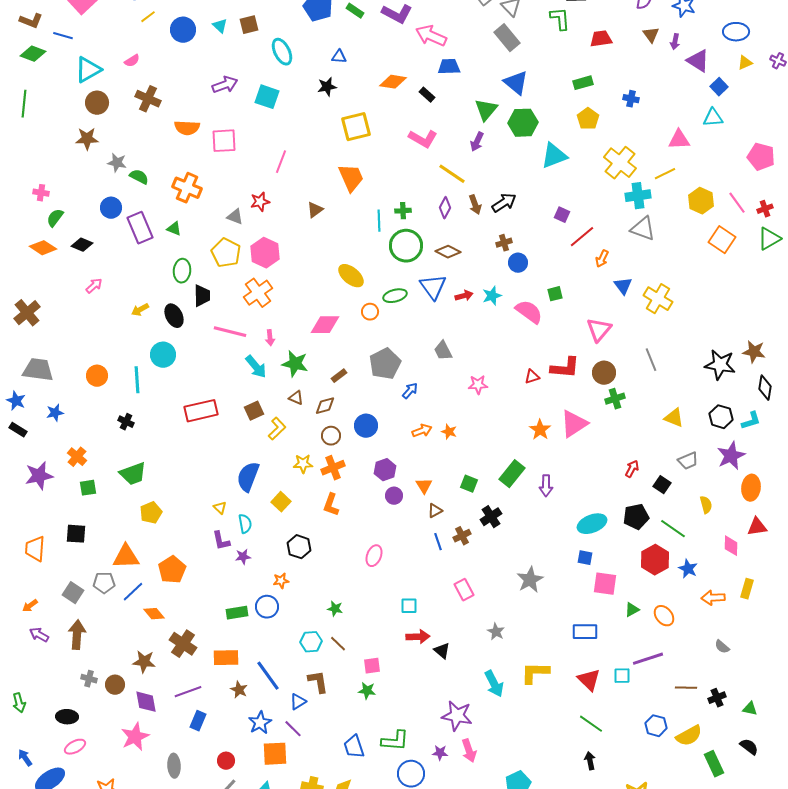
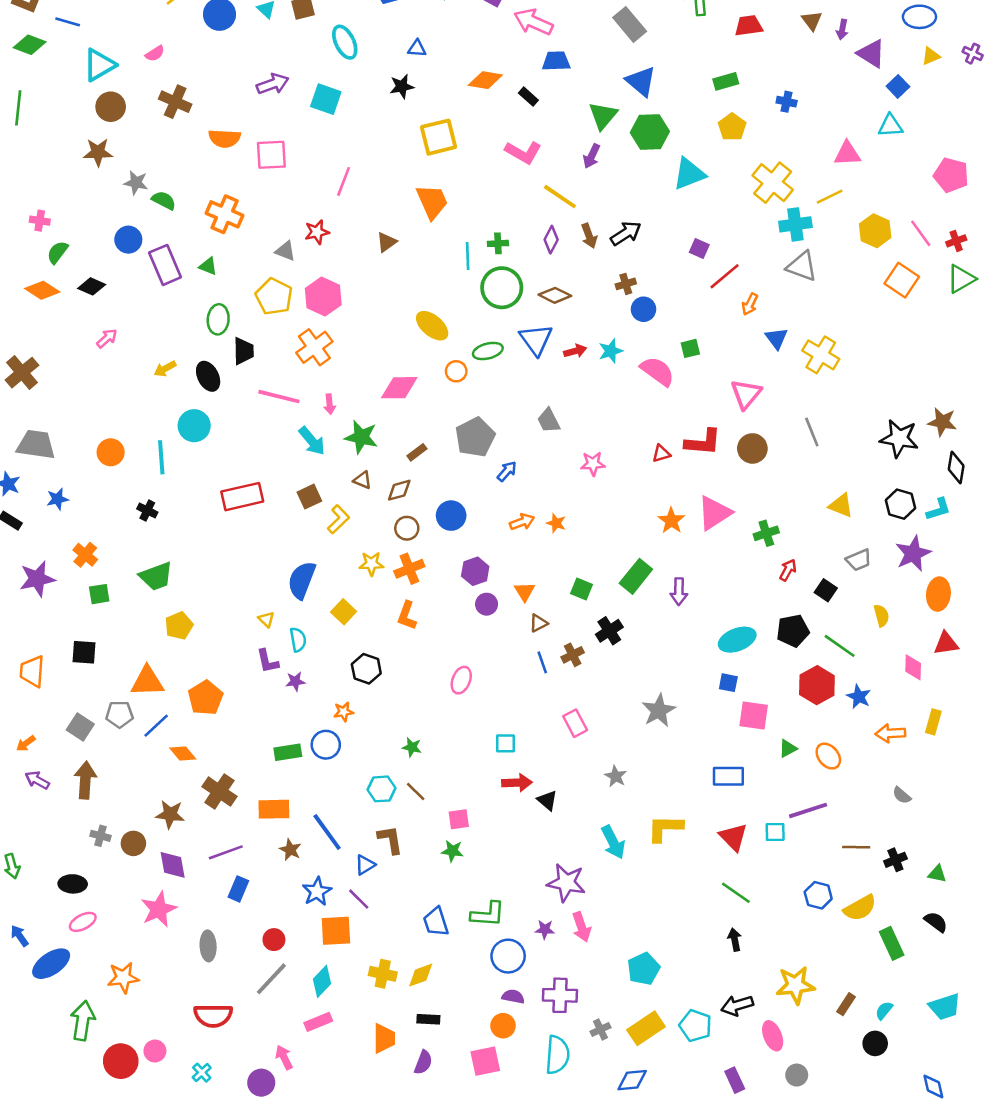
green cross: (615, 399) -> (766, 533), moved

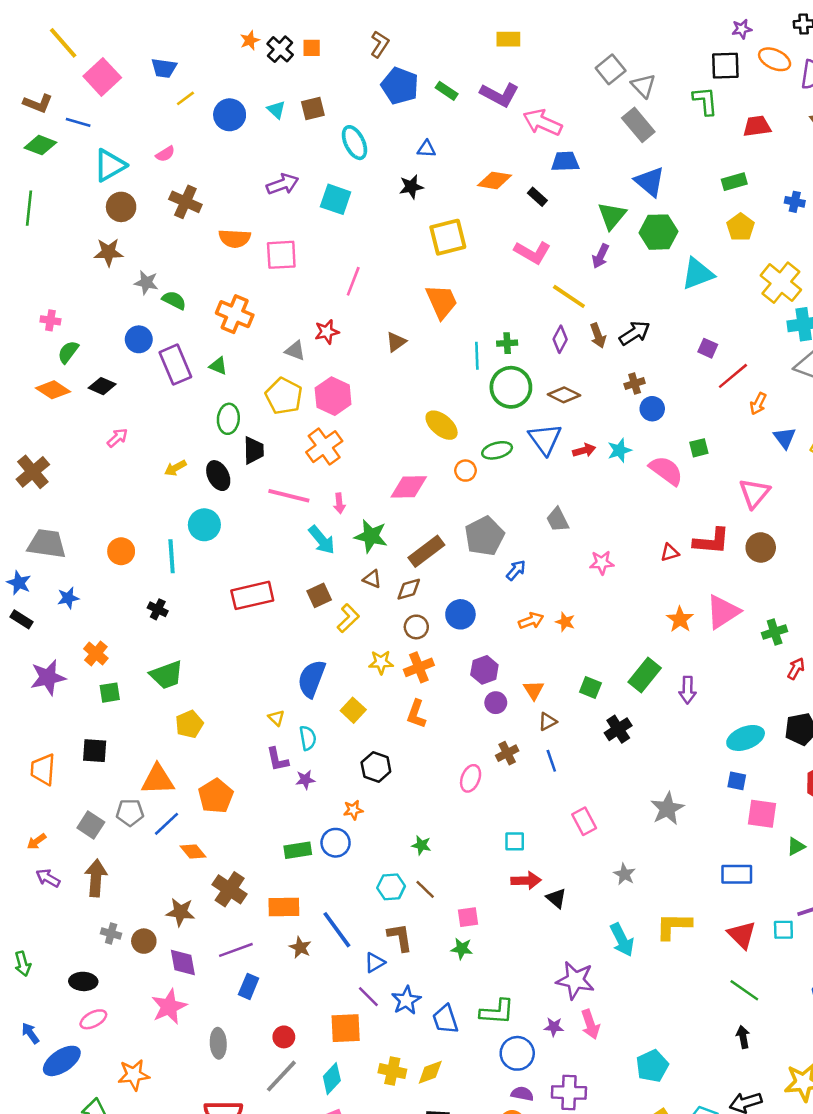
brown rectangle: (417, 452) -> (426, 551), size x1.8
brown cross: (573, 655) -> (507, 753), moved
blue star: (317, 892) -> (406, 1000), moved

